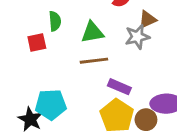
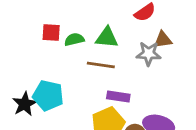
green semicircle: (55, 21) -> (74, 39), moved, turned -114
purple rectangle: (119, 87) -> (118, 97), turned -30

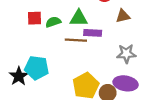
gray star: (149, 54) -> (126, 54), moved
purple rectangle: (118, 97) -> (93, 33), moved

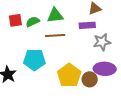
purple rectangle: (93, 33) -> (87, 25), moved
cyan pentagon: (37, 68) -> (34, 60), moved

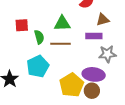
green semicircle: (33, 22) -> (39, 37), moved, turned 96
cyan pentagon: (34, 60) -> (38, 66), turned -30
purple ellipse: (105, 69) -> (94, 74), moved

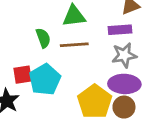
red square: (22, 25) -> (23, 75), moved
gray star: (107, 54) -> (124, 55), moved

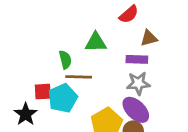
brown line: (74, 45) -> (79, 77), moved
purple ellipse: (124, 84) -> (136, 110), turned 36

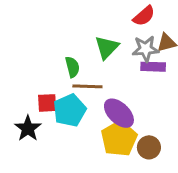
green triangle: (96, 42) -> (107, 47), turned -45
gray star: (138, 83) -> (146, 49), moved
purple ellipse: (136, 110) -> (119, 113), moved

